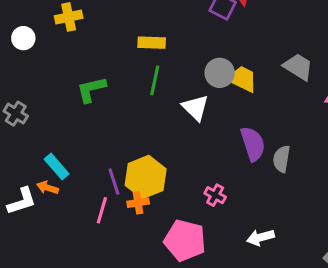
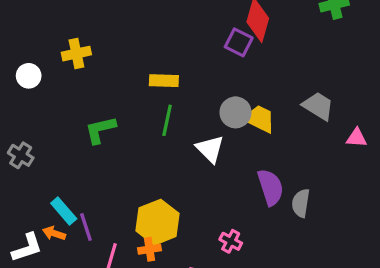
purple line: (114, 182) -> (86, 227), moved

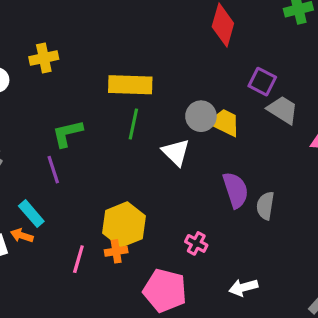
purple square: (239, 42) -> (262, 82), moved
yellow rectangle: (164, 81) -> (130, 85), size x1.5
purple line: (86, 227) -> (53, 170), moved

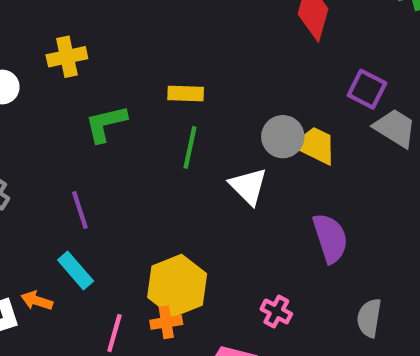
yellow rectangle: (130, 85) -> (186, 93), size x0.6
green L-shape: (67, 133) -> (106, 124), moved
gray semicircle: (265, 206) -> (369, 318), moved
cyan rectangle: (31, 214) -> (76, 270), moved

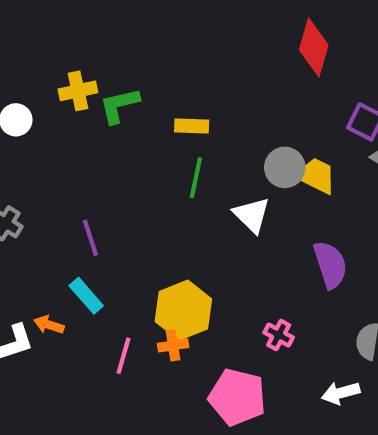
green L-shape: (106, 124) -> (119, 105), moved

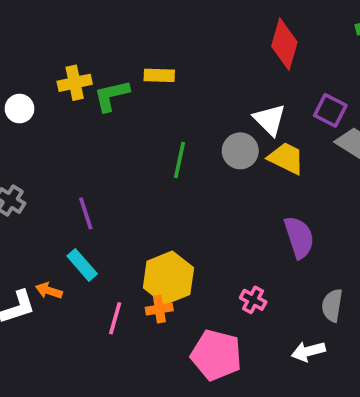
yellow rectangle: (192, 126) -> (159, 75), moved
gray circle: (285, 167) -> (240, 151), moved
white triangle: (252, 215) -> (270, 120), moved

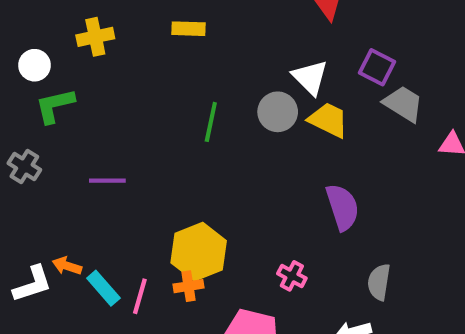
green L-shape: (111, 96) -> (55, 106), moved
purple line: (86, 213) -> (107, 181), turned -72
cyan rectangle: (82, 265) -> (103, 288), moved

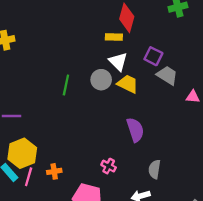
yellow rectangle: (189, 29) -> (114, 37), moved
yellow hexagon: (199, 252) -> (22, 153), moved

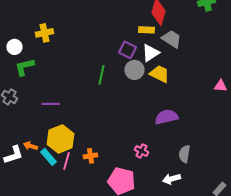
purple square: (153, 56) -> (128, 50), moved
white triangle: (118, 62) -> (150, 53), turned 42
gray trapezoid: (167, 75) -> (172, 39), moved
purple semicircle: (135, 130) -> (166, 117), turned -85

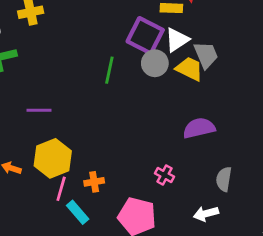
gray trapezoid: (172, 39) -> (206, 55), moved, turned 35
purple square: (128, 50) -> (145, 36), size x1.5
cyan rectangle: (48, 157) -> (78, 212), moved

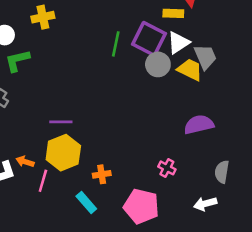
green line: (109, 70) -> (116, 44), moved
purple line: (39, 110) -> (61, 122), moved
pink line: (61, 189) -> (43, 181), moved

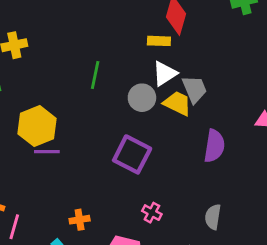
purple square: (149, 39) -> (132, 154), moved
purple line: (61, 122) -> (47, 152), moved
purple semicircle: (199, 125) -> (214, 146), moved, turned 112
yellow hexagon: (63, 153) -> (37, 126), moved

